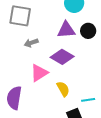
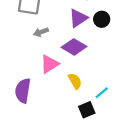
purple triangle: (66, 30) -> (78, 18), turned -30
cyan line: (88, 100) -> (102, 93), turned -32

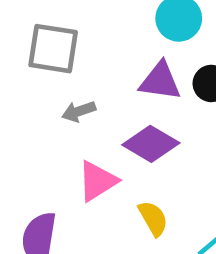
purple triangle: (78, 18) -> (160, 81), turned 42

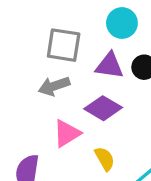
gray square: (53, 49) -> (64, 45), moved
gray arrow: (79, 111) -> (54, 86), size x1.4

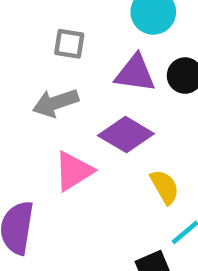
gray square: (64, 45) -> (69, 44), size x0.6
yellow semicircle: (105, 159) -> (165, 187), moved

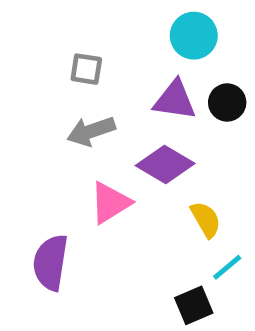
gray square: (69, 44) -> (86, 69), moved

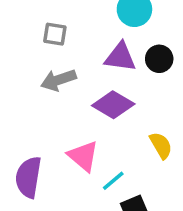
pink triangle: (110, 203) -> (83, 156), moved, turned -48
yellow semicircle: (206, 219) -> (161, 145), moved
cyan line: (227, 267) -> (113, 181), moved

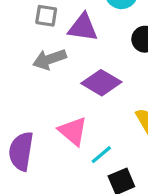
purple triangle: (120, 57) -> (83, 27), moved

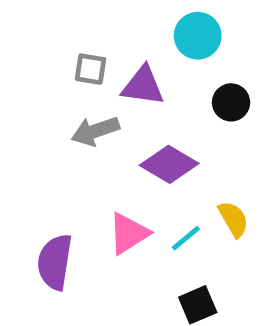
pink triangle: (73, 131) -> (129, 233), turned 48
cyan line: (101, 155) -> (186, 238), moved

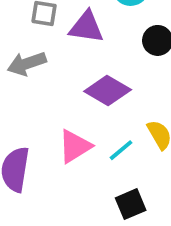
gray arrow: (95, 131) -> (27, 64), moved

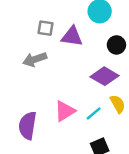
purple diamond: (108, 90) -> (104, 76), moved

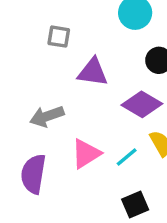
purple triangle: (72, 37) -> (93, 72), moved
gray arrow: (35, 59) -> (47, 116), moved

